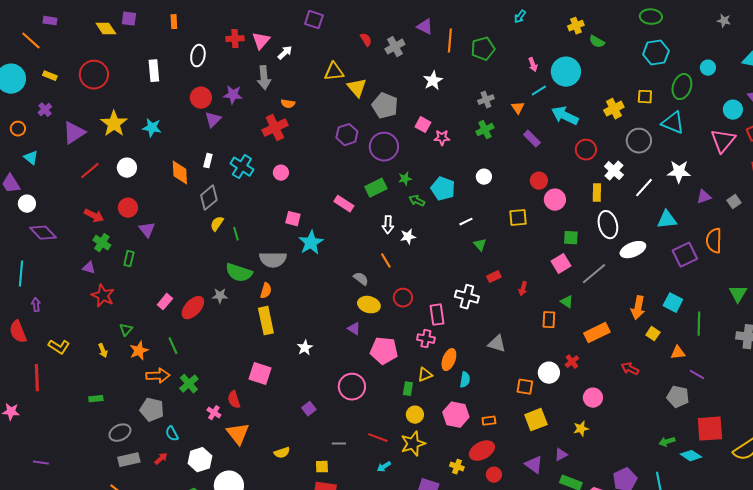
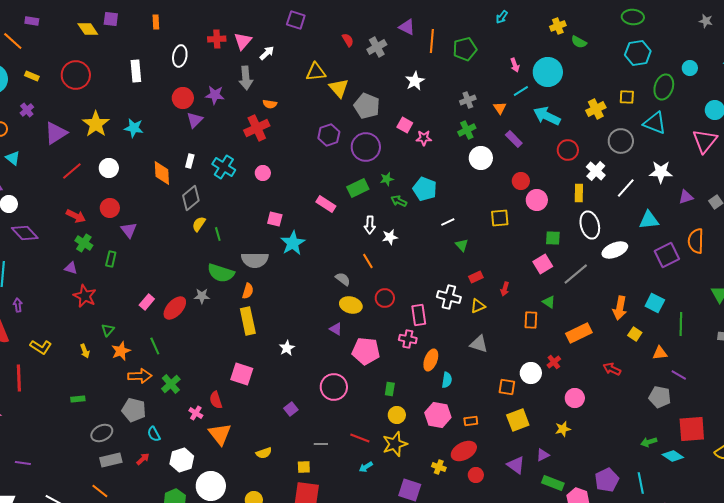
white circle: (484, 177) -> (481, 158), moved, size x1.5
yellow triangle: (425, 375) -> (478, 306), moved

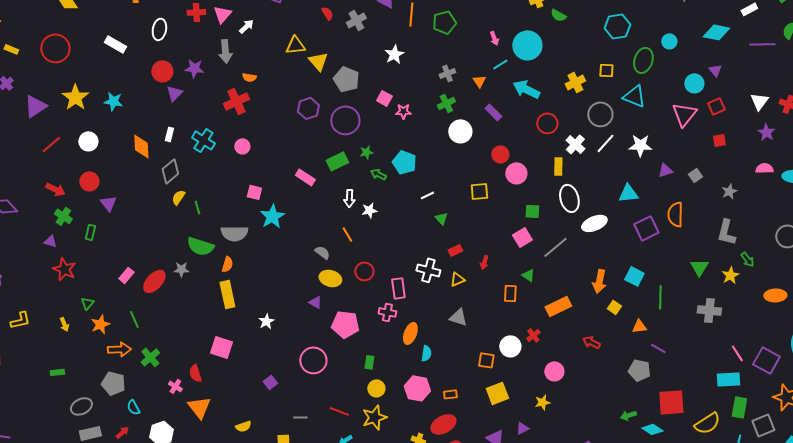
white rectangle: (136, 71) -> (115, 44), turned -55
white line: (626, 188) -> (605, 143), moved
yellow L-shape: (41, 347) -> (20, 320), turned -45

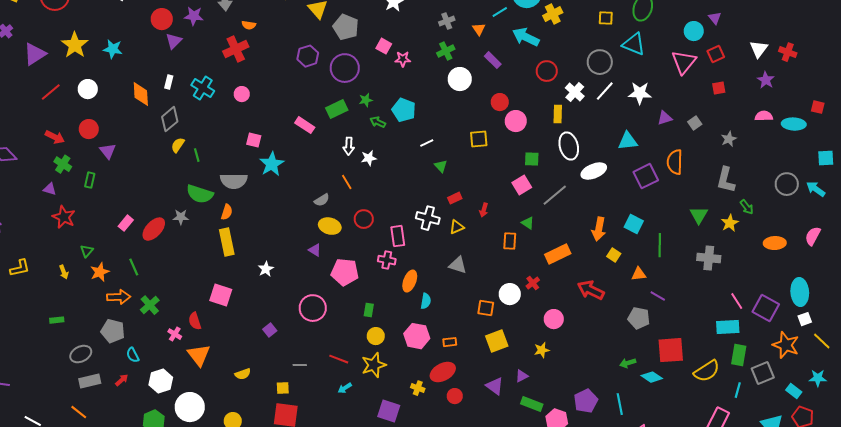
yellow cross: (575, 82) -> (553, 14), moved
gray semicircle: (322, 252) -> (322, 200), turned 112
red arrow: (591, 342) -> (591, 290), size x1.5

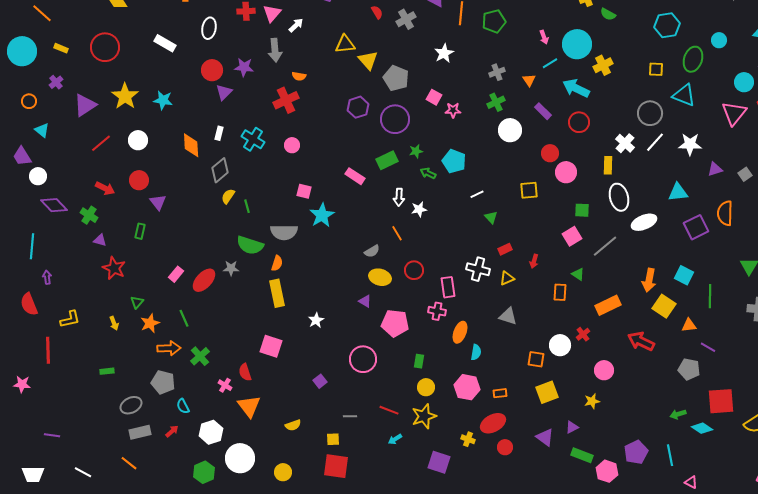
red circle: (547, 71) -> (579, 122), moved
green cross: (63, 164) -> (89, 215), moved
yellow square: (614, 255) -> (664, 306), size x1.6

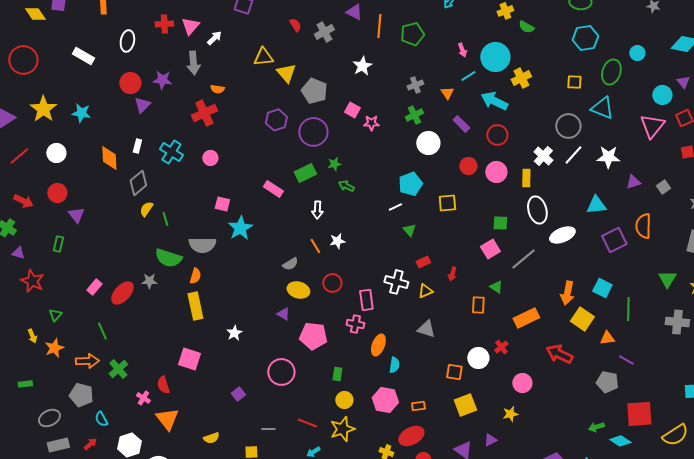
cyan pentagon: (454, 161) -> (410, 184), moved, turned 30
pink circle: (566, 172) -> (496, 172), moved
white star: (419, 209) -> (337, 241), moved
orange star: (150, 323) -> (54, 348), moved

